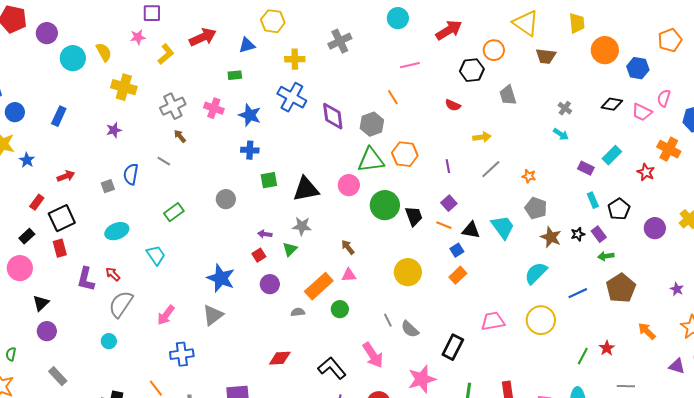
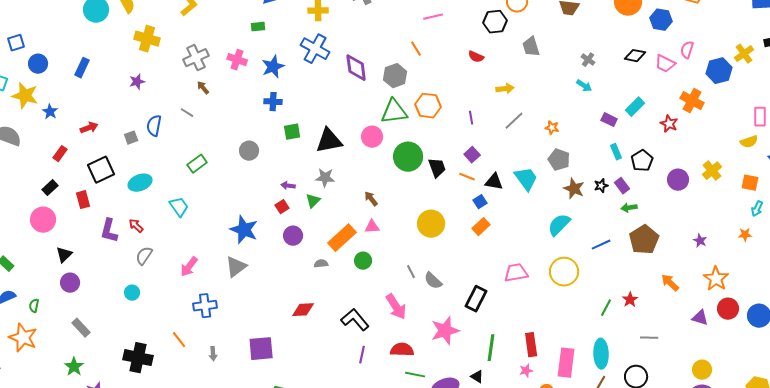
blue star: (250, 115) -> (273, 67), turned 30
black square: (62, 218) -> (101, 170), moved
gray semicircle: (121, 304) -> (144, 256), size x0.7

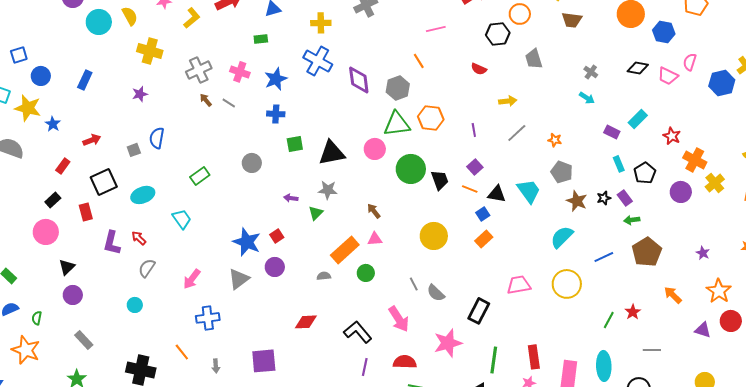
orange cross: (692, 101) -> (695, 160), moved
gray line: (187, 113) -> (229, 103), moved
red square: (282, 207) -> (277, 236), moved
purple circle: (293, 236) -> (275, 267), moved

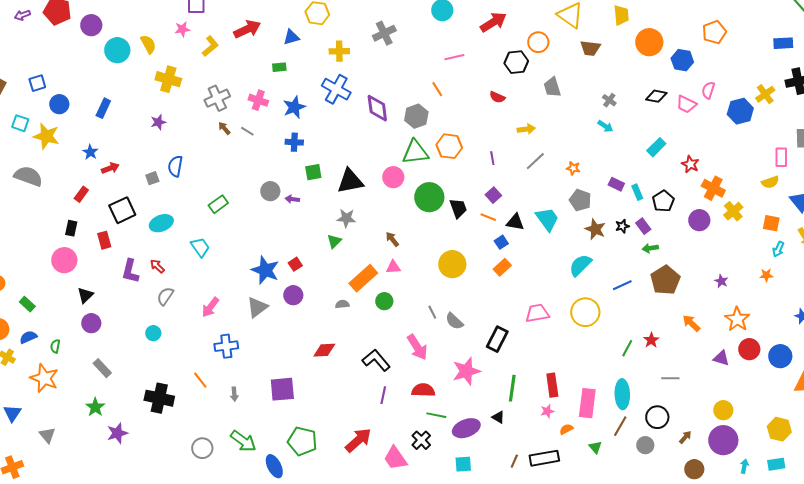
blue star: (53, 124) -> (90, 152), moved
purple rectangle: (612, 132) -> (616, 184), moved
purple arrow: (291, 198) -> (292, 199), moved
black rectangle: (53, 200) -> (71, 228), turned -35

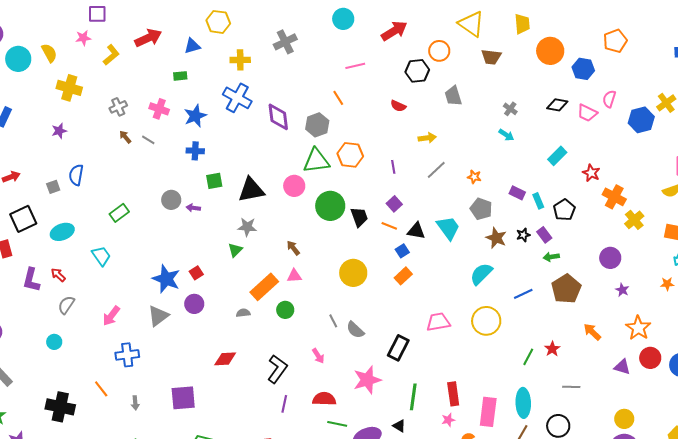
gray cross: (217, 98) -> (118, 107), size x0.7
purple circle: (699, 220) -> (610, 258), moved
pink arrow: (417, 347) -> (318, 356), size x0.6
black L-shape: (376, 360) -> (277, 369), turned 76

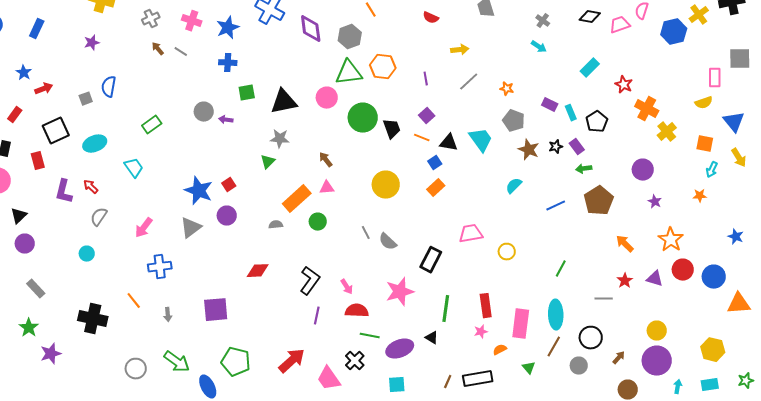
pink trapezoid: (587, 113) -> (620, 25), turned 135
cyan semicircle: (481, 274) -> (514, 186), size x0.7
yellow circle: (486, 321) -> (507, 252), moved, size x0.6
red star: (552, 349) -> (625, 281), moved
pink arrow: (318, 356) -> (347, 287), moved

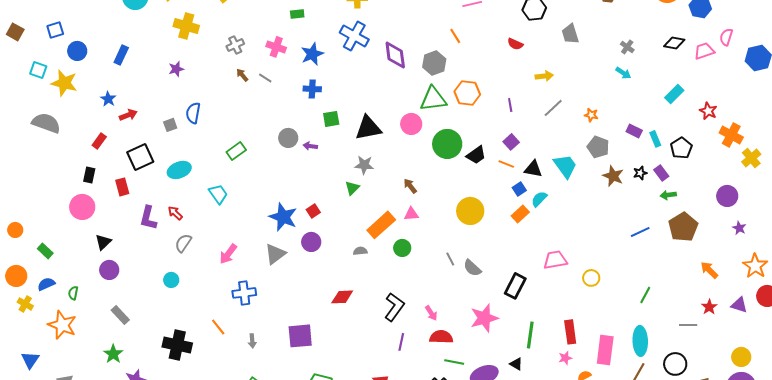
black trapezoid: (392, 129) -> (476, 155), turned 75
cyan semicircle: (514, 186) -> (539, 199), moved

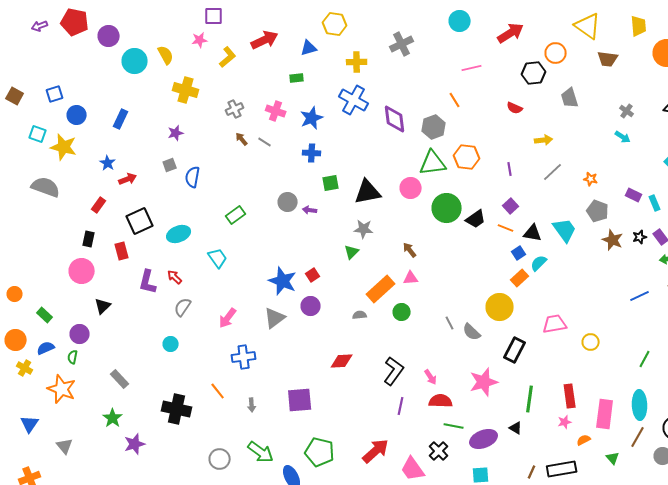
gray square: (170, 125) -> (170, 165), moved
yellow circle: (470, 211) -> (500, 307), moved
purple circle: (109, 270) -> (80, 334), moved

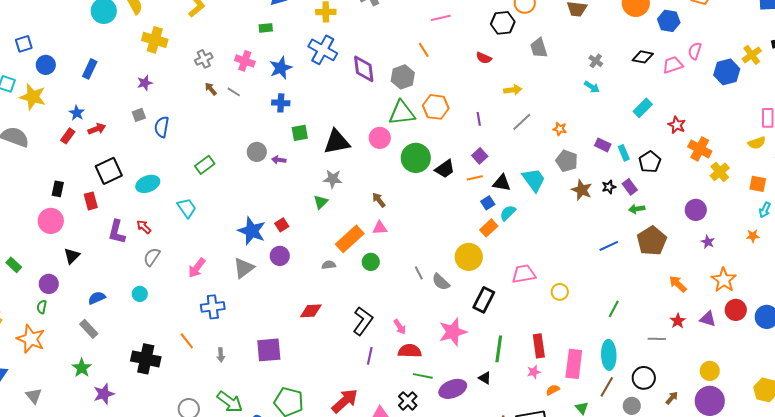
red rectangle: (99, 205) -> (68, 136), moved
orange line: (506, 228) -> (475, 178), turned -35
blue semicircle: (46, 348) -> (97, 298), moved

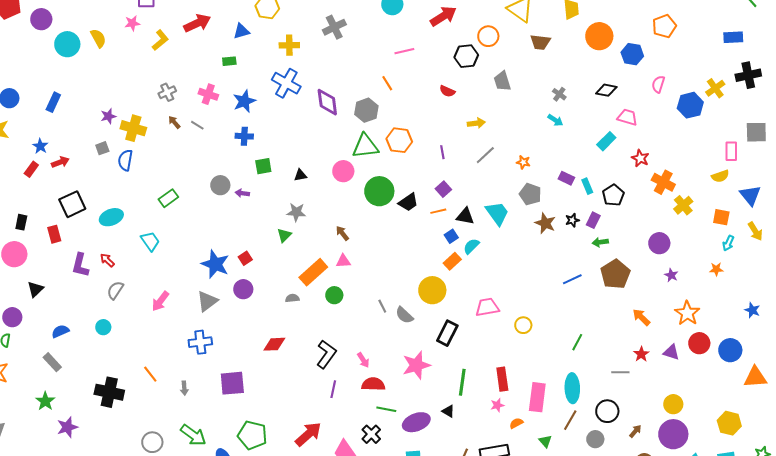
yellow cross: (155, 40) -> (133, 128), moved
pink trapezoid: (673, 65) -> (627, 117), moved, turned 35
black triangle: (337, 142) -> (300, 175), size x0.5
purple rectangle: (630, 187) -> (593, 220), turned 63
blue cross: (213, 307) -> (200, 342), moved

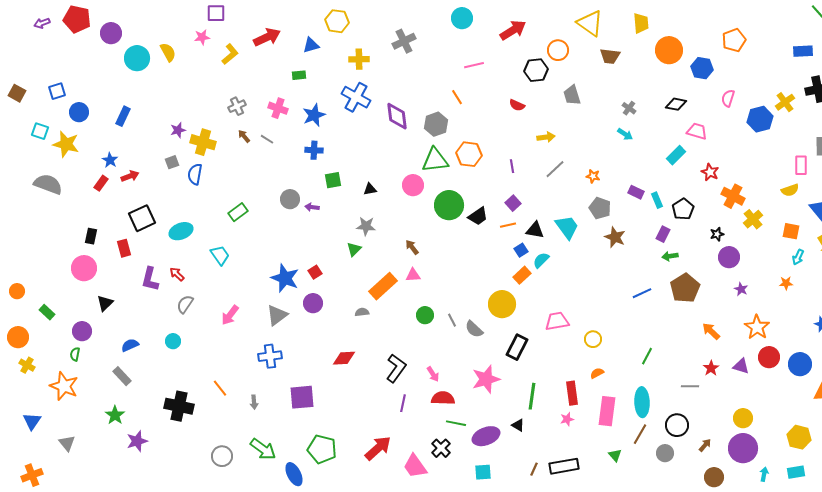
black star: (572, 220) -> (717, 234), moved
green circle: (334, 295) -> (425, 315), moved
orange semicircle: (516, 423) -> (597, 373), moved

